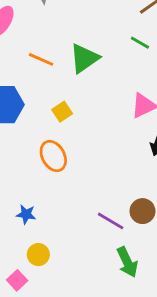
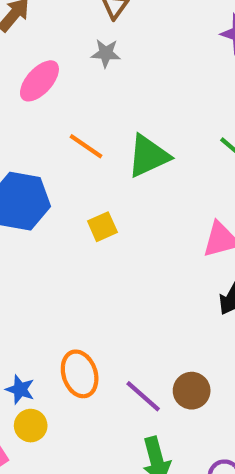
orange ellipse: (53, 156) -> (80, 374), moved
blue star: (26, 214) -> (20, 389), moved

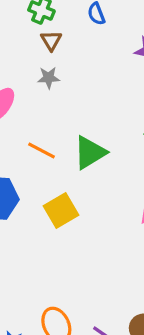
yellow square: (102, 227) -> (61, 211), size x1.5

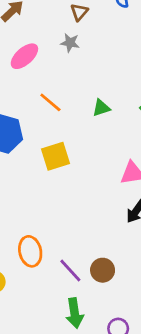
green triangle: (90, 153) -> (101, 108), moved, size x0.6

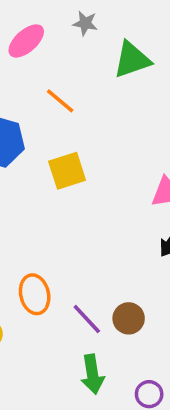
green triangle: (101, 108) -> (132, 60), moved, size x1.6

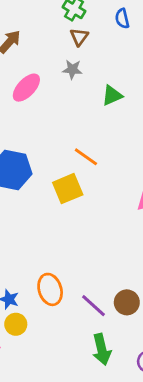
green triangle: (132, 60) -> (112, 95), size x0.7
orange line: (60, 101) -> (86, 157), moved

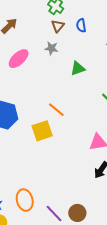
blue semicircle: (122, 19) -> (81, 25), moved

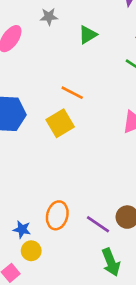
orange ellipse: (25, 200) -> (57, 215), turned 40

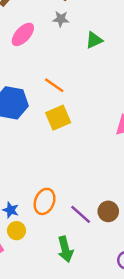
orange line: (72, 93) -> (54, 85), moved
green arrow: (111, 262) -> (65, 249), moved

